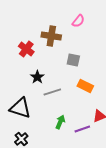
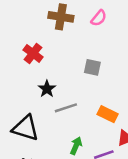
brown cross: (51, 36) -> (61, 17), moved
orange rectangle: (85, 86) -> (108, 114), moved

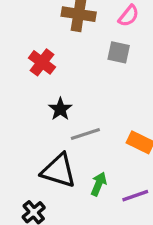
gray square: (92, 67) -> (119, 52), moved
black triangle: (25, 128) -> (59, 171), moved

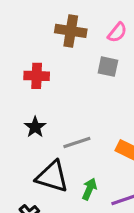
red cross: (42, 62) -> (37, 76), turned -35
black star: (60, 109) -> (35, 127), moved

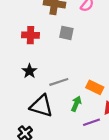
gray square: (108, 67) -> (66, 33), moved
green arrow: (89, 189) -> (76, 104), moved

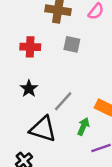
gray line: (59, 82) -> (63, 101), turned -30

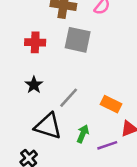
gray square: (72, 44) -> (78, 40), size x1.5
green arrow: (83, 127) -> (83, 134), moved

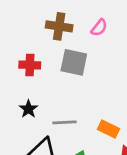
gray line: (69, 98) -> (64, 122), turned 45

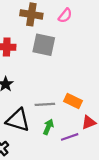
gray line: (64, 122) -> (45, 104), moved

